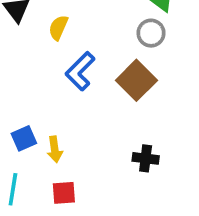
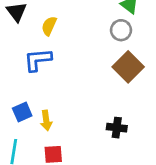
blue L-shape: (80, 71) -> (38, 60), moved, turned 40
brown square: (136, 80) -> (128, 67), moved

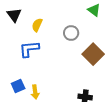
gray circle: (121, 30) -> (71, 33), moved

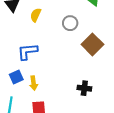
blue L-shape: (29, 49) -> (27, 52), moved

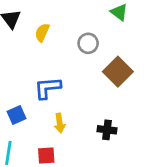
blue L-shape: (27, 52) -> (48, 88), moved
yellow arrow: (34, 83) -> (60, 123), moved

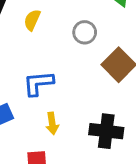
black cross: (107, 130) -> (106, 131), size x1.5

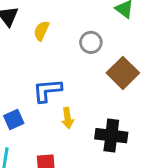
yellow arrow: (52, 123) -> (68, 118), moved

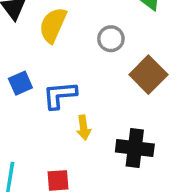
yellow semicircle: (41, 31) -> (53, 25), size x1.5
blue square: (14, 120) -> (20, 83), moved

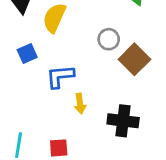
gray circle: (111, 39) -> (109, 39), moved
blue square: (20, 83) -> (27, 54), moved

